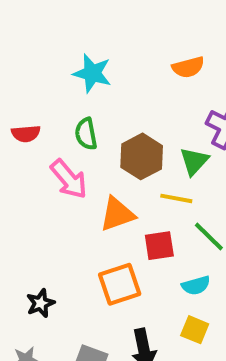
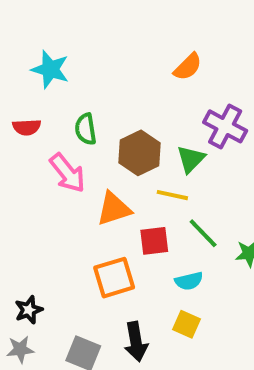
orange semicircle: (188, 67) -> (188, 67), turned -32
cyan star: (92, 73) -> (50, 69), moved
black star: (41, 303) -> (29, 310), moved

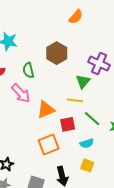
orange semicircle: (188, 67) -> (76, 17), moved
brown hexagon: (139, 153) -> (57, 53), moved

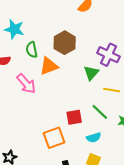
green semicircle: (28, 70) -> (32, 50), moved
yellow line: (75, 100) -> (112, 90), moved
orange triangle: (46, 110) -> (49, 66), moved

